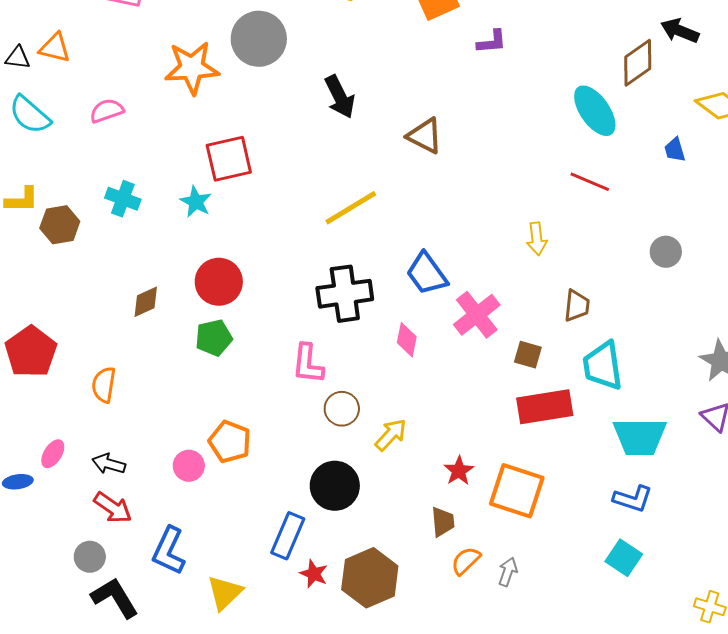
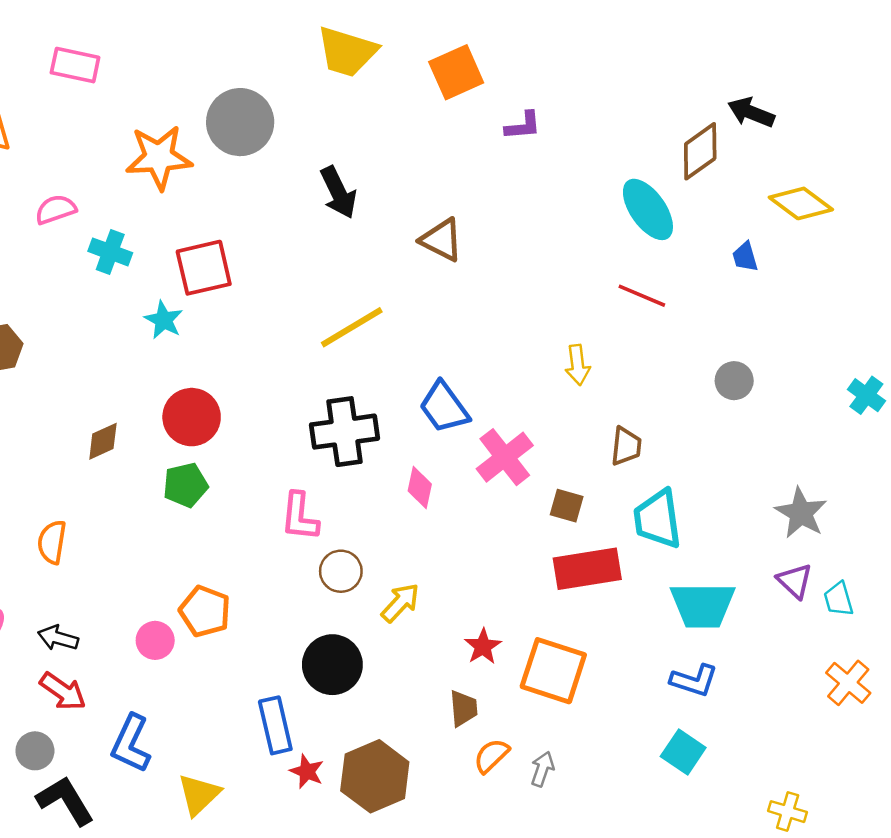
cyan cross: (123, 199) -> (110, 252), moved
blue rectangle: (288, 536) -> (275, 725), turned -36

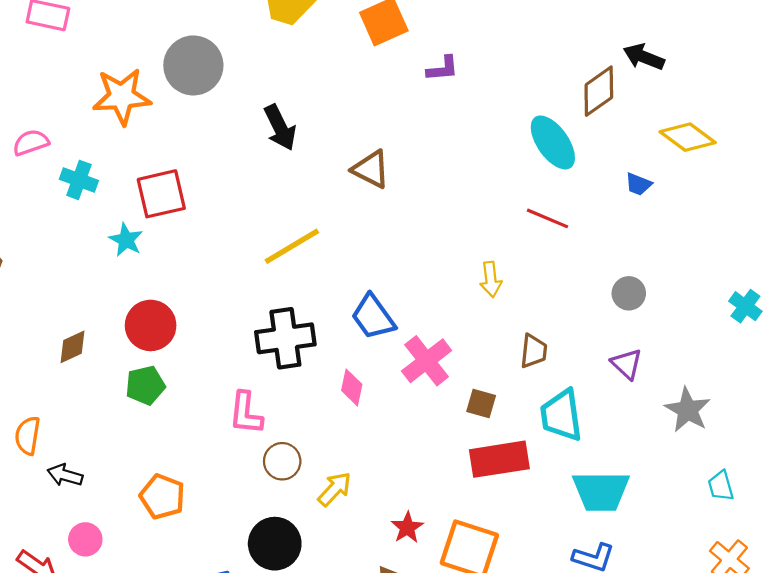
blue trapezoid: (745, 257) -> (638, 184), turned -52
purple triangle: (795, 581) -> (627, 364), moved
black arrow: (58, 638) -> (65, 475), moved
pink circle: (155, 640) -> (85, 539), moved

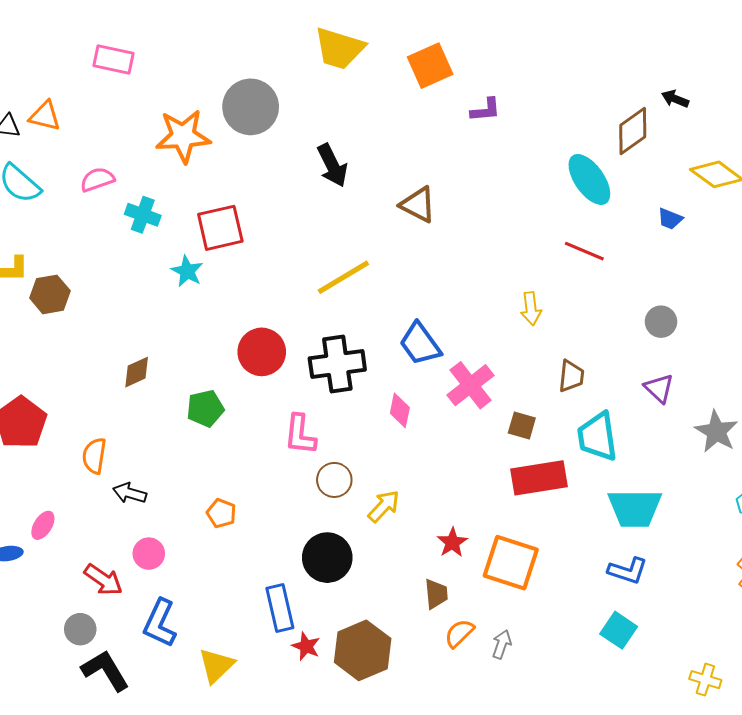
black arrow: (644, 57) -> (675, 99), size x0.7
red circle: (151, 325) -> (262, 352), moved
orange pentagon: (162, 497) -> (221, 513), size x0.7

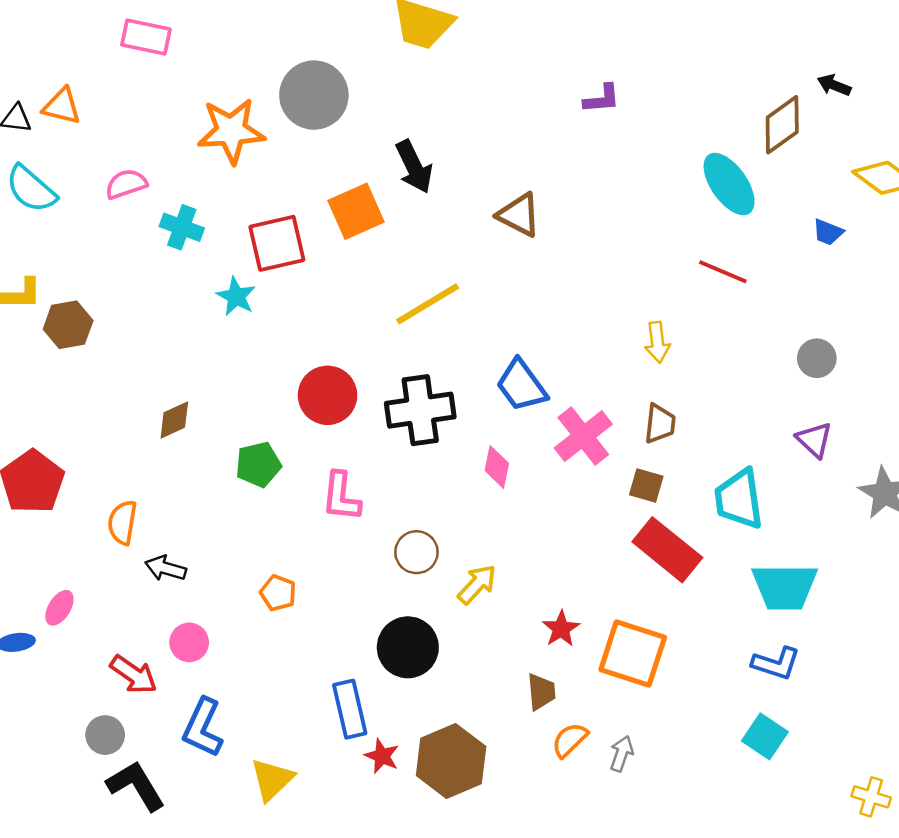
orange square: (430, 66) -> (356, 211), moved
brown trapezoid: (571, 376) -> (660, 424), moved
pink L-shape: (300, 435) -> (341, 497), moved
red rectangle: (539, 478) -> (667, 550), turned 48

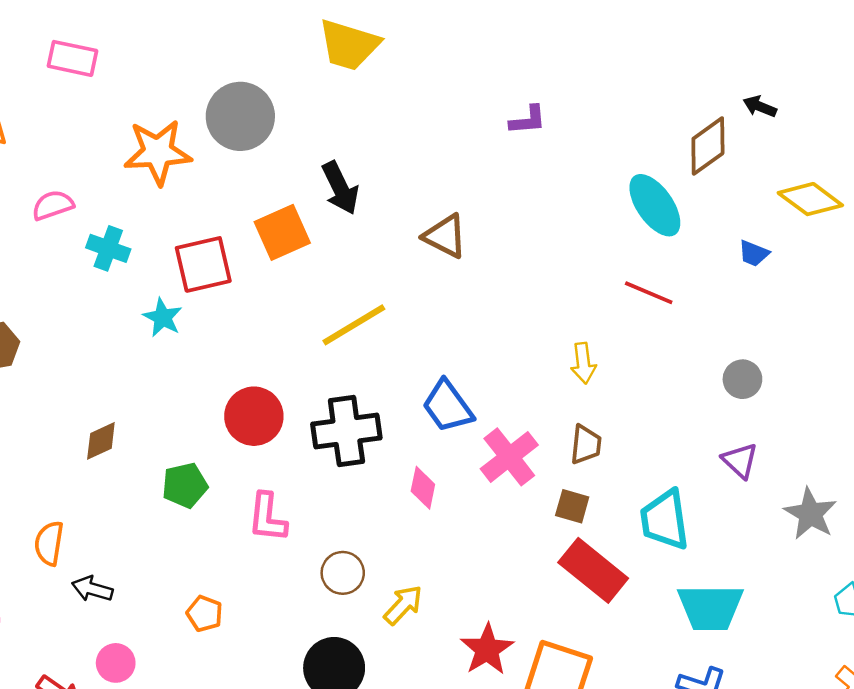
red star: (561, 629) -> (487, 649), size x1.4

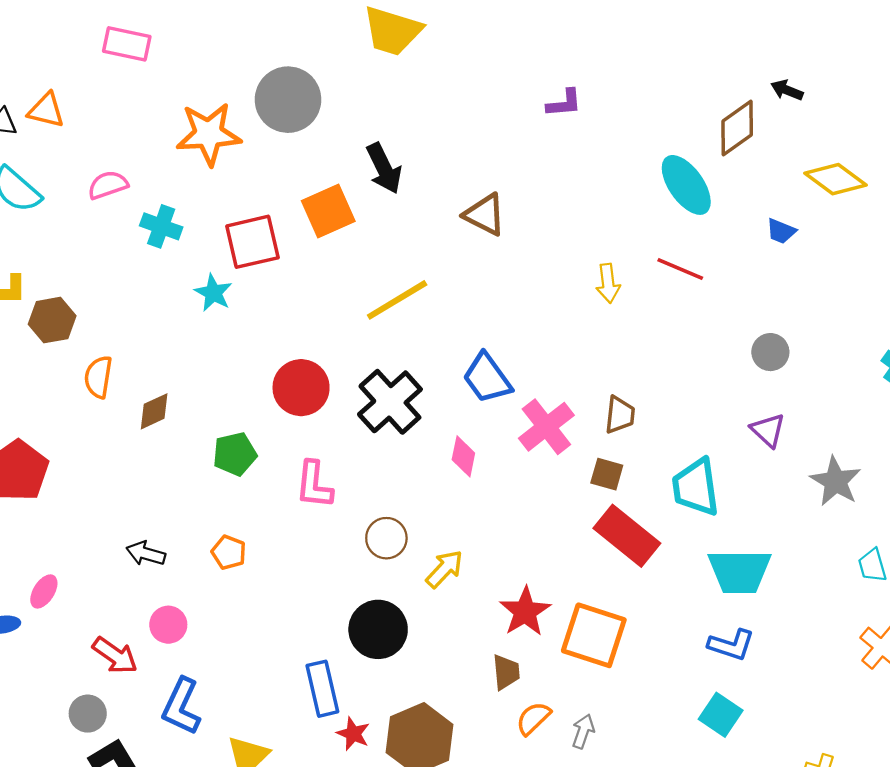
yellow arrow: (583, 363) -> (608, 283), moved
black cross: (346, 431) -> (390, 402), turned -34
orange semicircle: (49, 543) -> (98, 377), moved
orange pentagon: (205, 614) -> (229, 552), moved

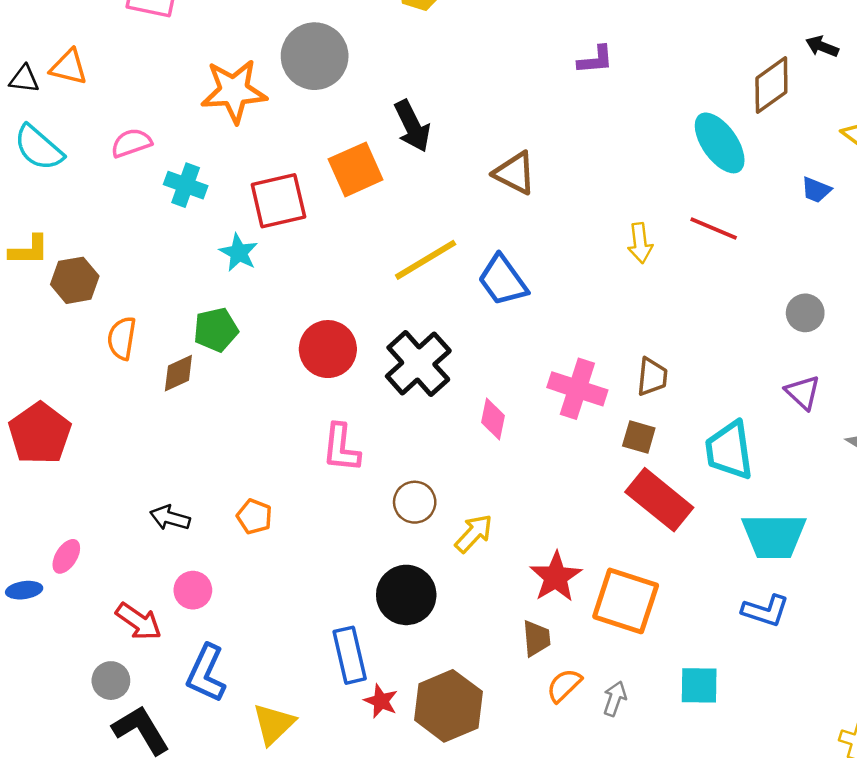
blue trapezoid: (487, 378) -> (503, 280), moved
pink cross: (546, 427) -> (577, 389), turned -34
green pentagon: (235, 454) -> (216, 330), moved
cyan square: (721, 715) -> (699, 685), moved, turned -33

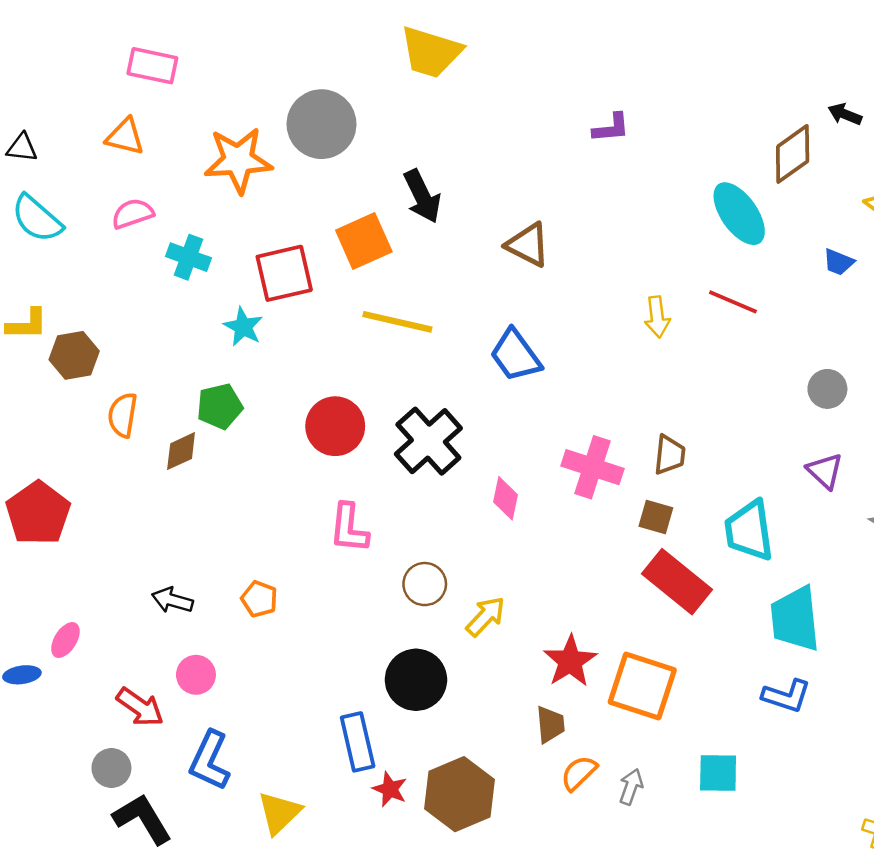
orange triangle: (69, 67) -> (125, 137), moved
yellow line: (426, 260) -> (397, 322), moved, turned 44
cyan trapezoid: (774, 536) -> (795, 619), turned 84

